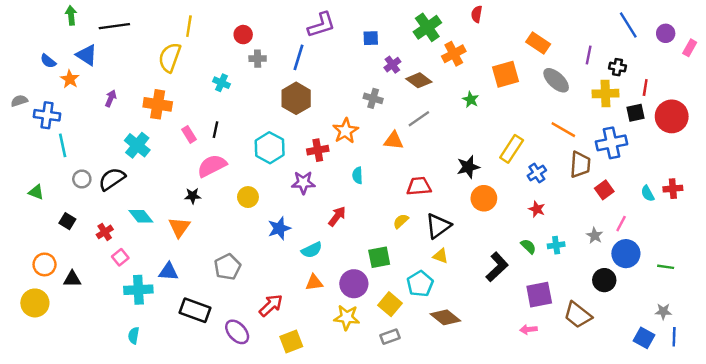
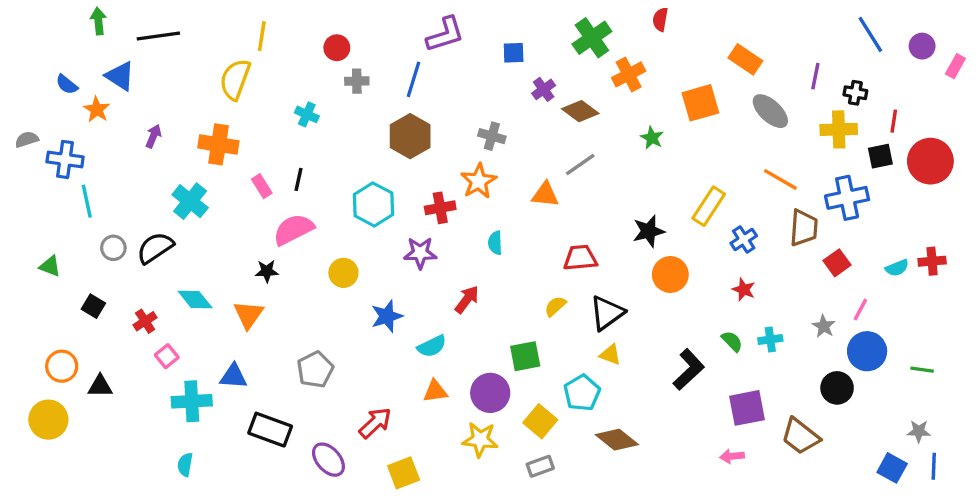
gray cross: (373, 98) -> (492, 136), moved
cyan semicircle: (648, 193) -> (897, 268), turned -84

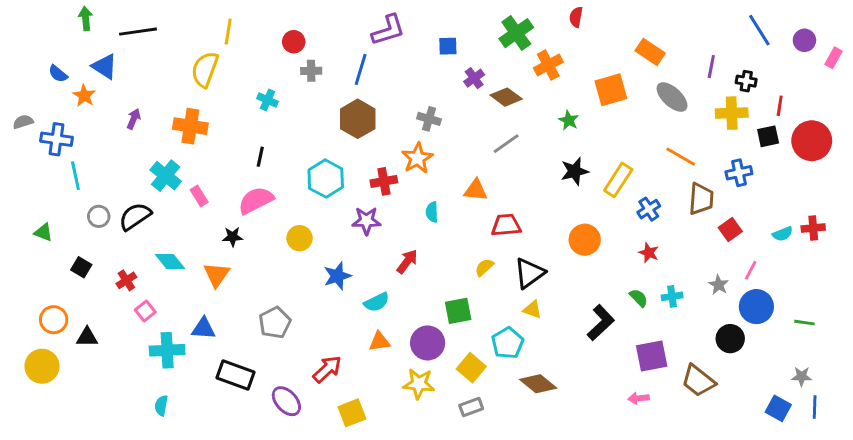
pink rectangle: (262, 186) -> (199, 196), moved
orange triangle: (545, 194) -> (476, 190), moved
blue cross: (847, 198) -> (739, 173), size x0.7
black star: (649, 231) -> (575, 171), moved

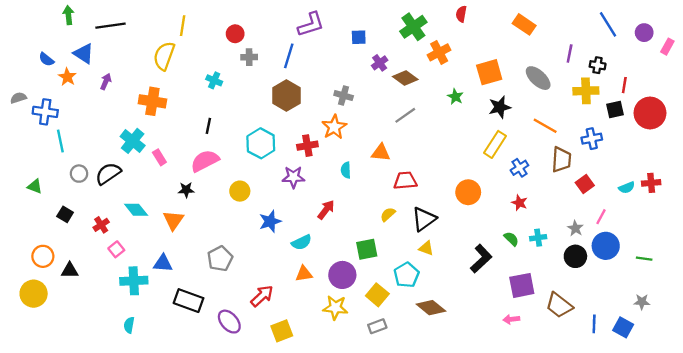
orange rectangle: (650, 52) -> (524, 24), moved
purple arrow: (134, 119) -> (106, 82), moved
black star: (575, 171) -> (500, 107), moved
black circle: (730, 339) -> (575, 256), moved
blue line: (815, 407) -> (594, 324), moved

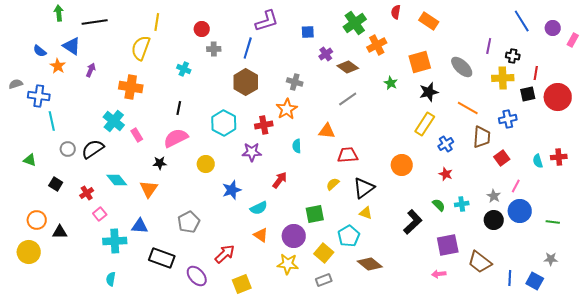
orange rectangle: (524, 24) -> (429, 21), moved
cyan semicircle: (627, 188) -> (538, 161), turned 96
orange triangle: (304, 274) -> (261, 235), turned 42

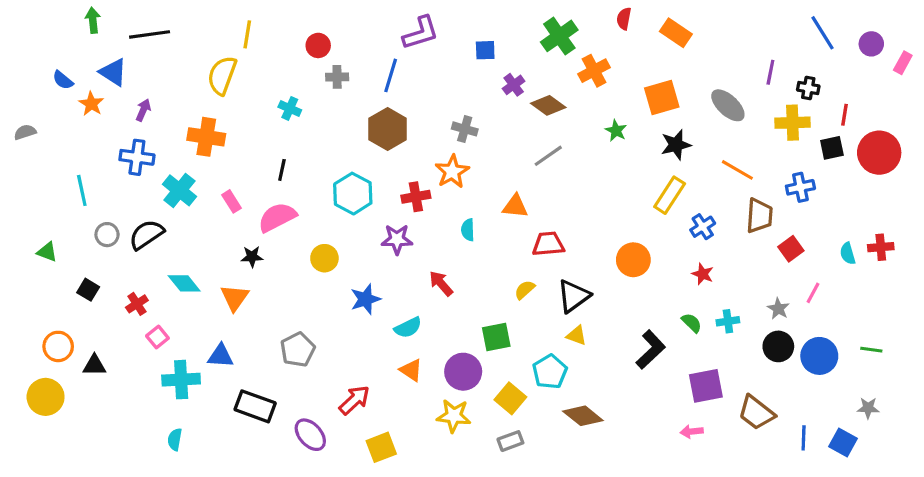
blue cross: (39, 96) -> (137, 157), moved
pink rectangle: (137, 135) -> (231, 201), moved
red arrow: (280, 180) -> (441, 283), turned -78
blue circle: (520, 211) -> (819, 356), moved

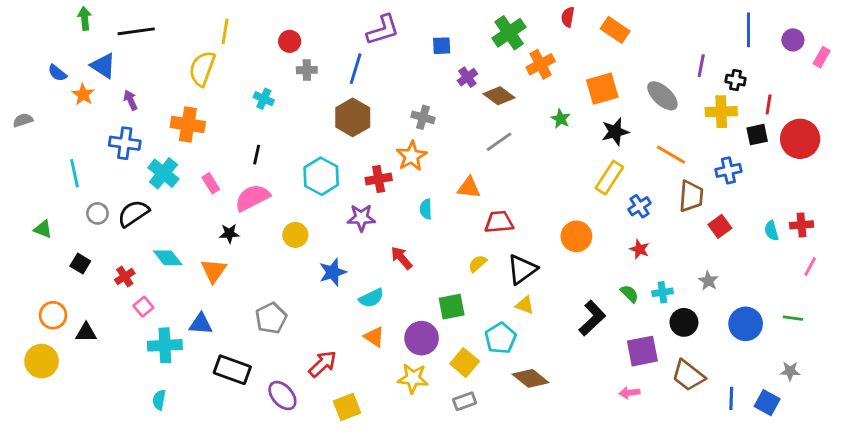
blue line: (822, 33) -> (748, 30), turned 32
purple arrow: (143, 110) -> (130, 100), turned -48
pink line: (813, 293) -> (810, 266), moved
black circle: (778, 346) -> (684, 322), moved

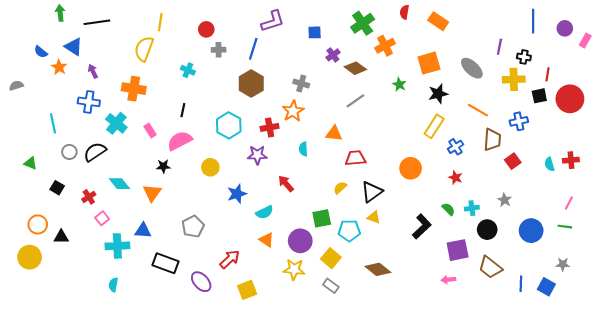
pink line: (810, 266) -> (569, 203), moved
cyan pentagon: (500, 338) -> (349, 231), moved, turned 30
gray rectangle: (465, 401) -> (331, 286), turned 56

